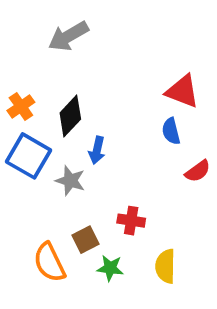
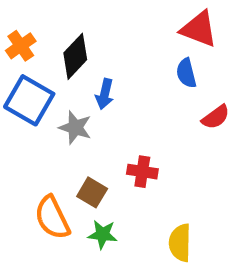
brown square: (86, 240) -> (92, 192), turned -32
yellow semicircle: (165, 266) -> (180, 243), moved
green star: (110, 268) -> (102, 234), moved

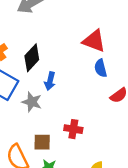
red triangle: (199, 29) -> (94, 41), moved
brown square: (92, 192) -> (42, 142), turned -30

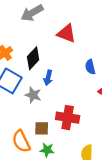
red triangle: (94, 41) -> (66, 33), moved
red cross: (73, 129) -> (68, 118), size x1.5

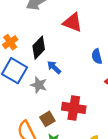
blue arrow: (48, 78) -> (54, 67), turned 120
brown square: (42, 128) -> (47, 119), turned -32

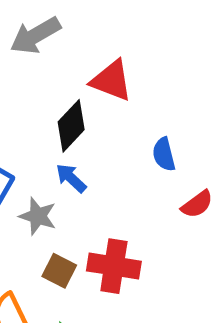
black diamond: (39, 48) -> (71, 126), moved
brown square: (47, 119) -> (59, 271), moved, turned -32

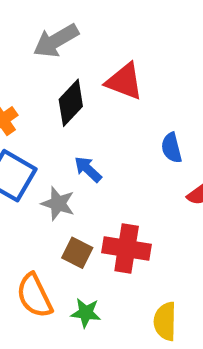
black diamond: (71, 126) -> (71, 103), moved

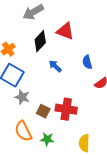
blue arrow: (88, 169) -> (55, 66), moved
gray star: (58, 204) -> (22, 97), moved

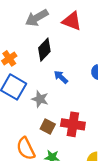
red triangle: (65, 31) -> (72, 21), moved
gray star: (22, 97) -> (40, 99), moved

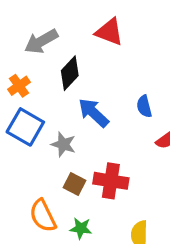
gray arrow: (37, 18) -> (41, 41), moved
blue arrow: (61, 77) -> (93, 113), size x1.5

